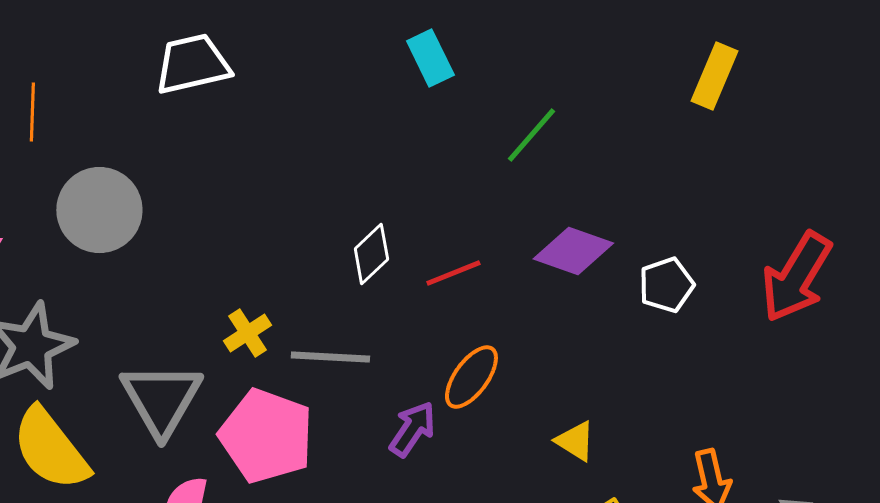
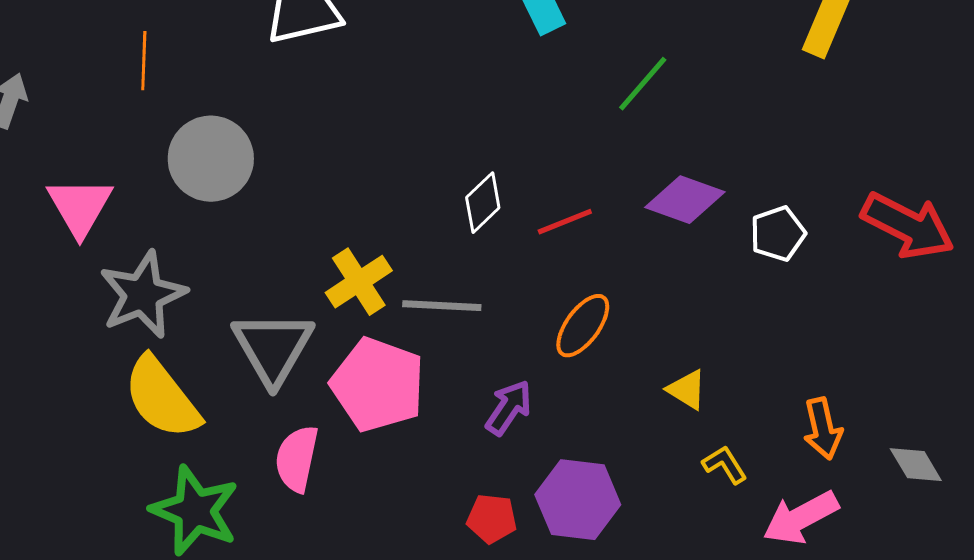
red arrow: (796, 277) -> (908, 226), turned -94
yellow cross: (247, 333) -> (359, 282), size x1.4
purple arrow: (412, 429) -> (509, 408), moved

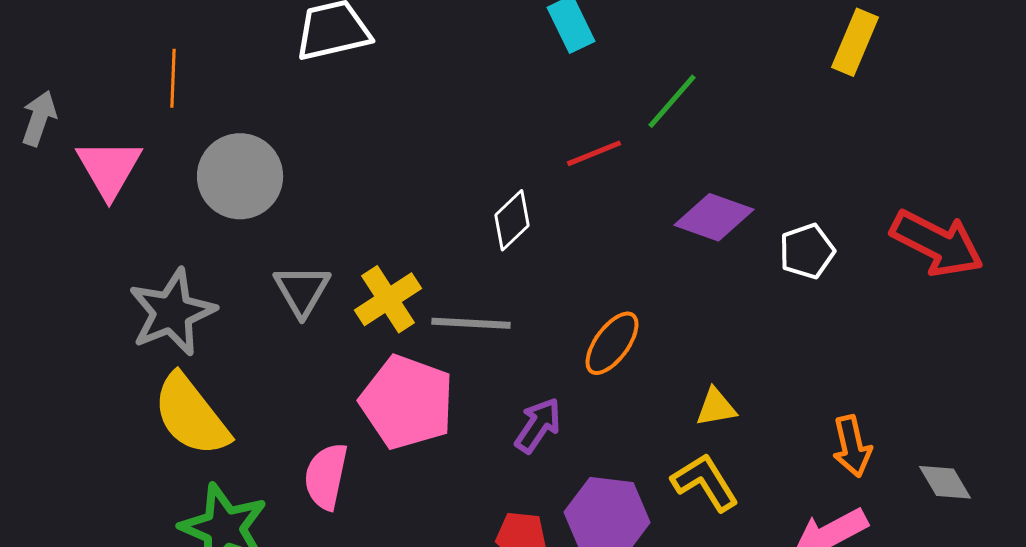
pink triangle: (80, 207) -> (109, 168), moved
red line: (565, 222) -> (594, 153), moved
gray triangle: (273, 348) -> (302, 290), moved, size x0.7
yellow triangle: (687, 390) -> (716, 407), turned -42
yellow L-shape: (725, 465) -> (705, 482), moved, size x1.5

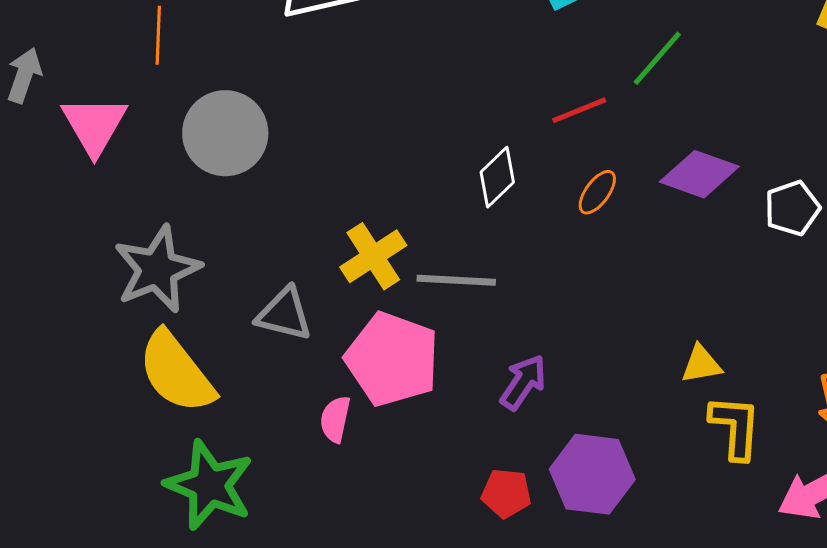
gray triangle: (302, 290) -> (284, 314), moved, turned -46
orange ellipse: (612, 343) -> (597, 192), moved, size x0.7
pink semicircle: (326, 476) -> (335, 419), moved, size x0.7
yellow L-shape: (705, 482) -> (735, 427), moved, turned 36

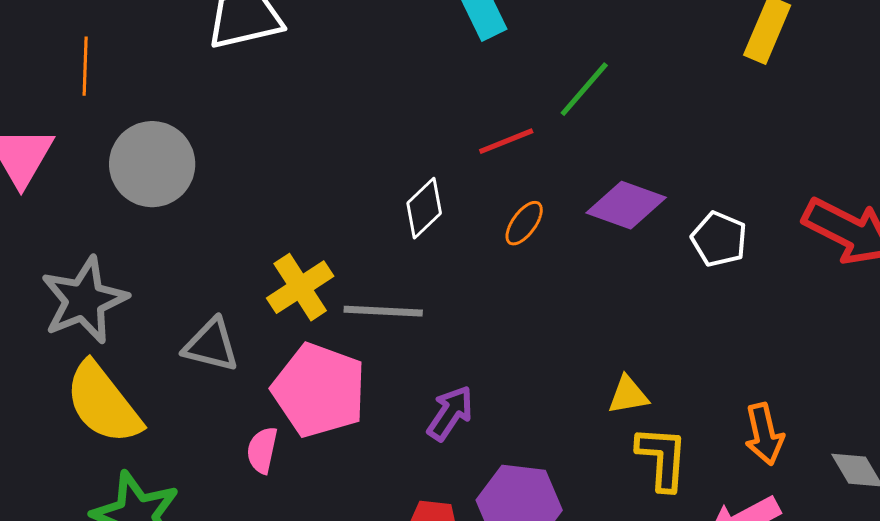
white pentagon: (792, 208) -> (719, 239), turned -30

